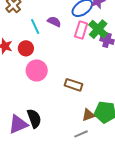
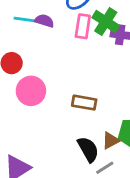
cyan line: (35, 26) -> (25, 19), moved, turned -49
black semicircle: (34, 118) -> (88, 149), moved

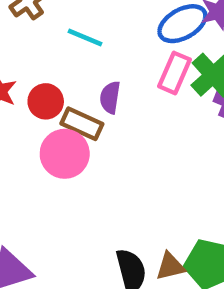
purple semicircle: (44, 21) -> (110, 97), moved, turned -114
brown rectangle: (84, 103) -> (82, 124), moved

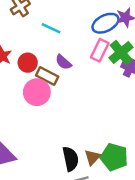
purple semicircle: (110, 97) -> (63, 62), turned -60
brown triangle: (170, 266) -> (92, 157), turned -36

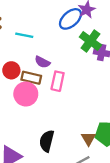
pink rectangle: (100, 50) -> (58, 81), moved
black semicircle: (71, 159) -> (47, 141), moved, turned -140

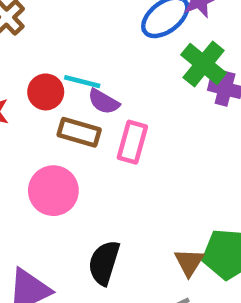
cyan line: (24, 35) -> (82, 82), moved
red circle: (11, 70) -> (46, 92), moved
pink circle: (26, 94) -> (53, 191), moved

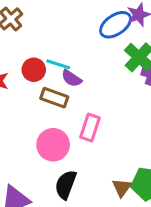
pink rectangle: (132, 142) -> (90, 127), moved
pink circle: (53, 191) -> (53, 145), moved

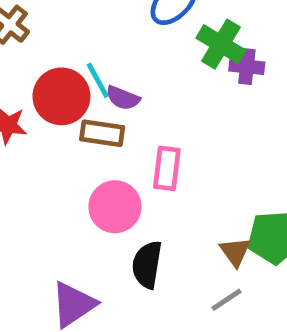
cyan line: (58, 64) -> (98, 80), turned 55
red circle: (34, 70) -> (61, 96), size x1.5

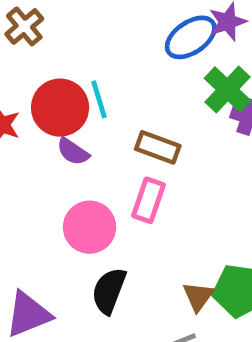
purple semicircle: (123, 98) -> (73, 152), moved
brown rectangle: (102, 133) -> (158, 147), moved

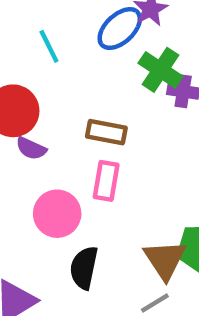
cyan line: (99, 99) -> (49, 46), moved
brown triangle: (198, 296) -> (165, 260), size x1.5

